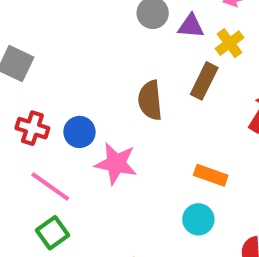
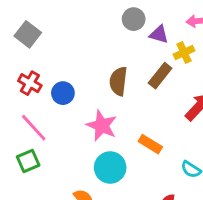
pink star: (116, 164) -> (102, 126), moved
cyan circle: (198, 219) -> (110, 168), moved, size x1.4

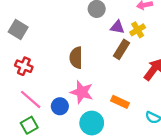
purple triangle: (159, 34) -> (117, 27), moved
brown semicircle: (118, 81) -> (76, 58), moved
blue circle: (63, 93) -> (60, 106), moved

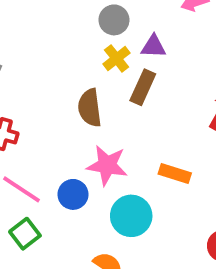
yellow cross: (138, 30) -> (117, 58), moved
brown rectangle: (122, 49) -> (143, 87), moved

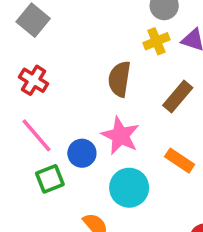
brown rectangle: (143, 87) -> (178, 96), moved
green square: (25, 234) -> (50, 179), moved

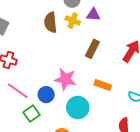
yellow cross: (156, 41) -> (73, 21), turned -32
brown semicircle: (119, 79) -> (50, 22), moved

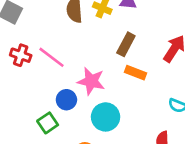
orange rectangle: (103, 85) -> (136, 73), moved
pink line: (18, 91) -> (51, 57), moved

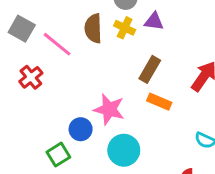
red cross: (21, 55) -> (31, 77), turned 30
pink line: (51, 57) -> (57, 44), moved

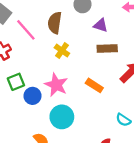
yellow cross: (125, 28) -> (62, 51), moved
brown rectangle: (150, 69) -> (107, 48), moved, turned 48
green square: (58, 155) -> (16, 82), moved

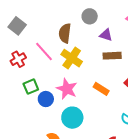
pink line: (26, 30) -> (44, 51), moved
yellow cross: (62, 51) -> (72, 58), size x1.5

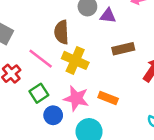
purple triangle: (106, 35) -> (108, 16), moved
green square: (31, 87) -> (39, 93), moved
orange rectangle: (101, 89) -> (108, 98), moved

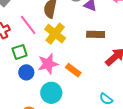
pink star: (76, 98) -> (48, 64), turned 30

